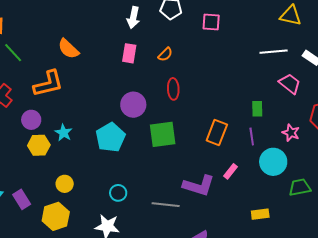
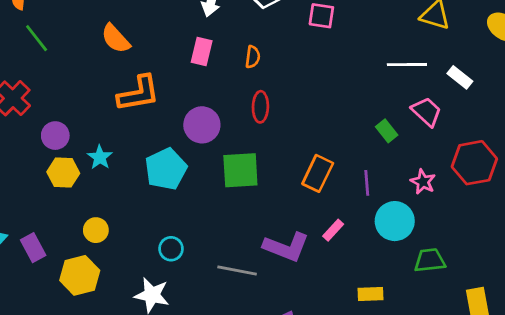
orange semicircle: (165, 54) -> (253, 57), turned -42
orange L-shape: (48, 84) -> (139, 93), moved
green rectangle: (257, 109) -> (387, 131), moved, turned -42

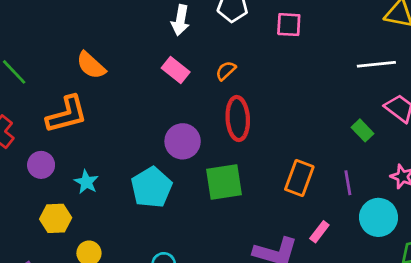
pink rectangle: (202, 52) -> (176, 70), turned -60
orange semicircle: (253, 57) -> (226, 71), turned -135
orange L-shape: (139, 93) -> (67, 114), moved
red ellipse: (260, 107) -> (238, 119), size x1.4
yellow hexagon: (63, 173) -> (56, 218), moved

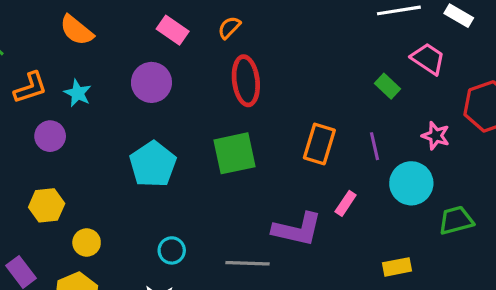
orange L-shape: (67, 114) -> (30, 88), moved, size x0.7
purple circle: (183, 141) -> (151, 82), moved
purple circle: (41, 165) -> (50, 136), moved
cyan star: (86, 182) -> (78, 93), moved

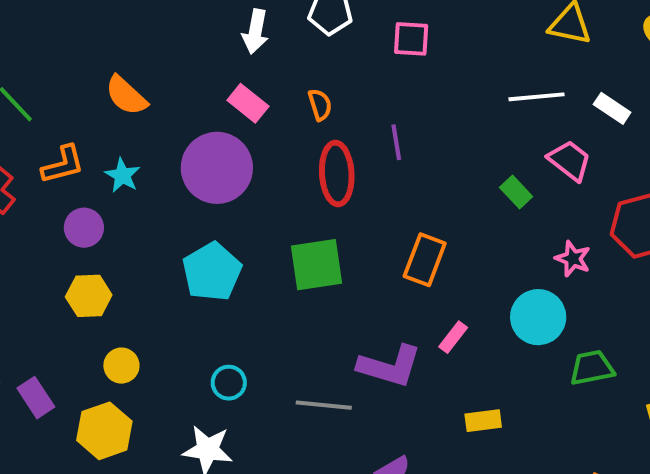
orange semicircle: (229, 28) -> (320, 105), turned 115
purple circle: (151, 82) -> (217, 168), size x1.4
purple line: (374, 146) -> (396, 142), moved
yellow hexagon: (47, 205) -> (89, 296), moved
yellow rectangle: (397, 267) -> (483, 421), moved

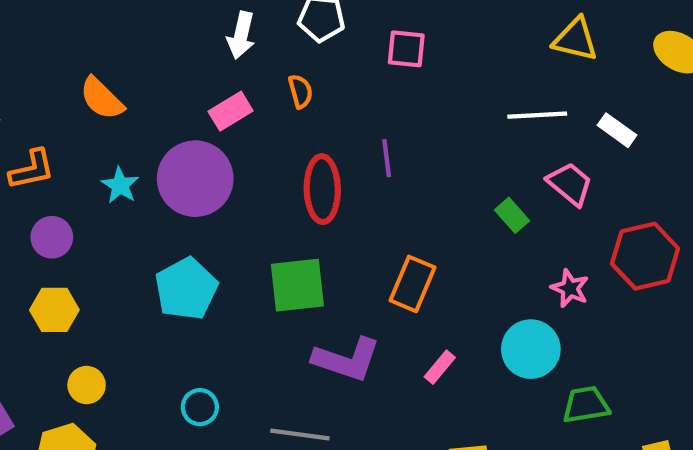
pink rectangle: (248, 103) -> (231, 111), turned -72
orange semicircle: (320, 105) -> (300, 91), moved
cyan star: (122, 175) -> (120, 185), moved
purple L-shape: (390, 366) -> (347, 360), moved

